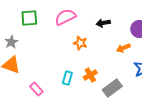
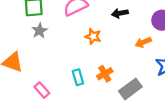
gray star: (11, 42) -> (40, 31), moved
cyan rectangle: (67, 78) -> (78, 77), turned -32

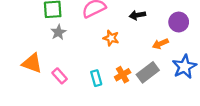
gray rectangle: (130, 89) -> (148, 72), moved
pink rectangle: (42, 90) -> (60, 76), moved

